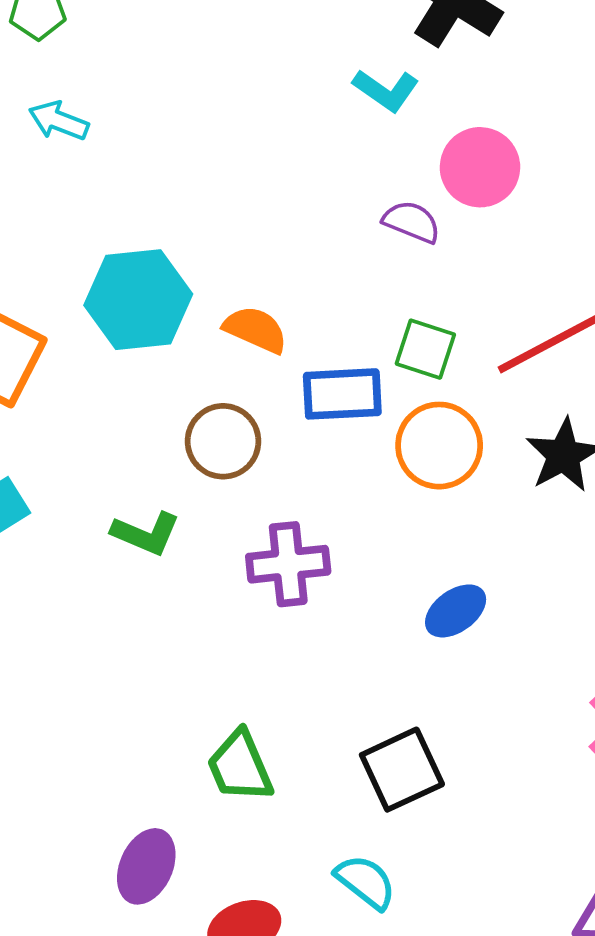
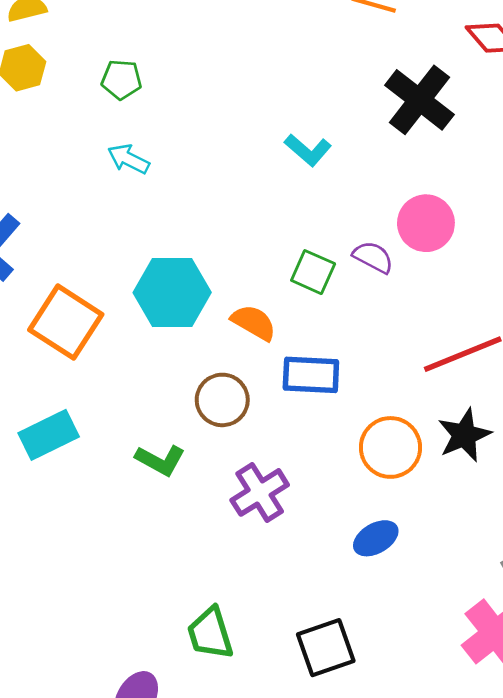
cyan L-shape: (386, 90) -> (308, 150), moved
green square: (425, 349) -> (313, 272), moved
orange circle: (439, 446) -> (390, 447), moved
purple cross: (288, 564) -> (260, 492), turned -32

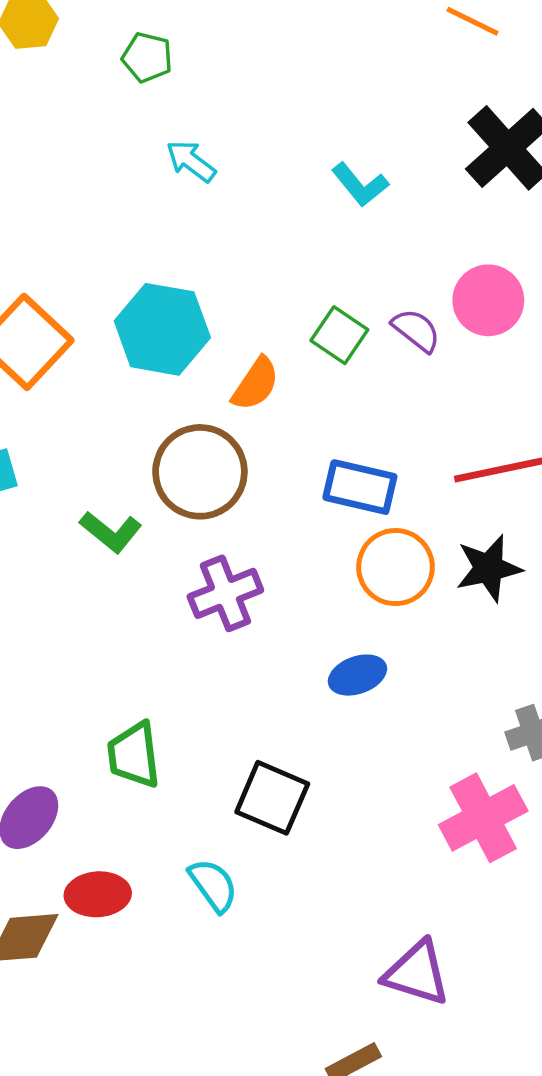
cyan arrow: (128, 159) -> (191, 161), moved
orange semicircle: (254, 323) -> (256, 384), turned 84
blue rectangle: (311, 375) -> (360, 487), moved
brown circle: (222, 400) -> (200, 472), size x1.4
black square: (326, 648) -> (272, 798), turned 32

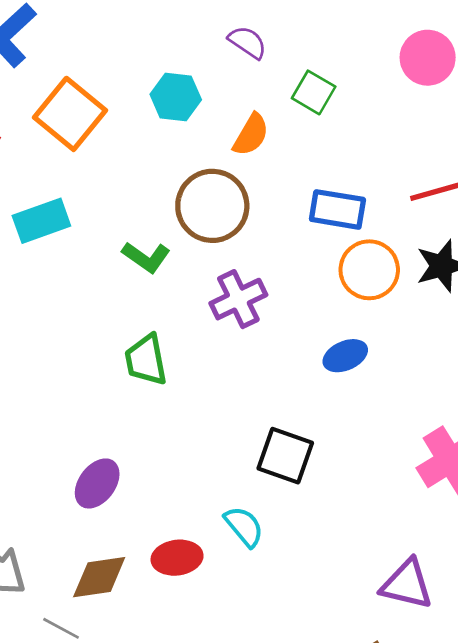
cyan hexagon: (162, 329) -> (176, 97), size x0.7
purple semicircle: (416, 330) -> (248, 42), moved
green trapezoid: (134, 755) -> (146, 360), moved
red ellipse: (98, 894) -> (177, 558), moved

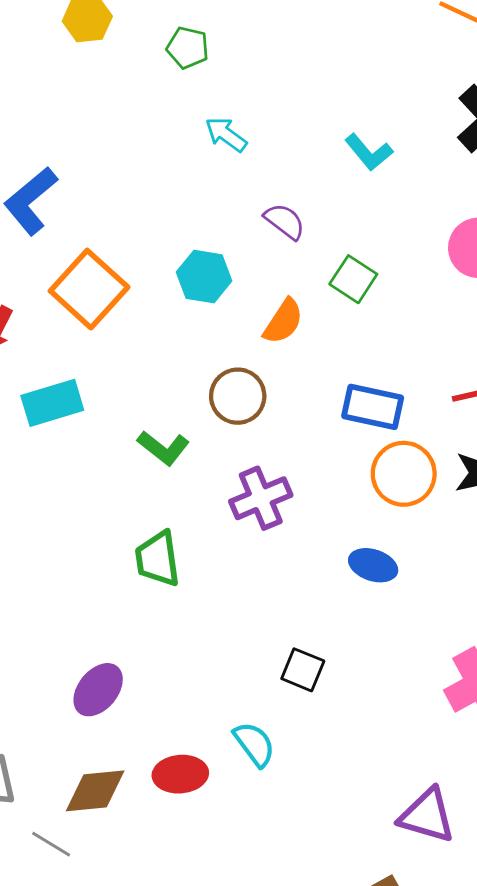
brown circle: (212, 206) -> (238, 396), size x0.7
blue ellipse: (345, 356) -> (373, 565), turned 39
black square: (285, 456) -> (303, 670), size x0.7

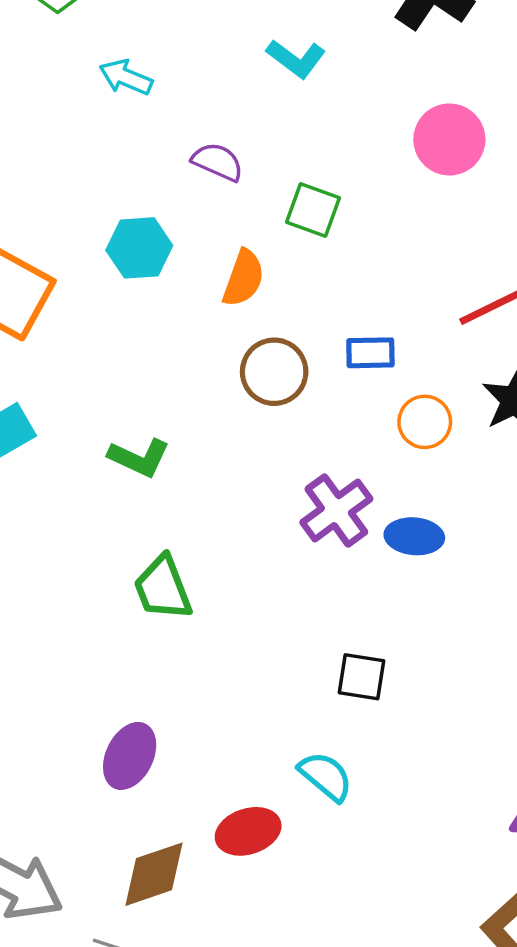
brown circle: (238, 396) -> (274, 372), moved
blue rectangle: (373, 407) -> (370, 353), size x0.7
orange circle: (404, 474) -> (425, 422), size x0.7
purple cross: (261, 498) -> (336, 511), moved

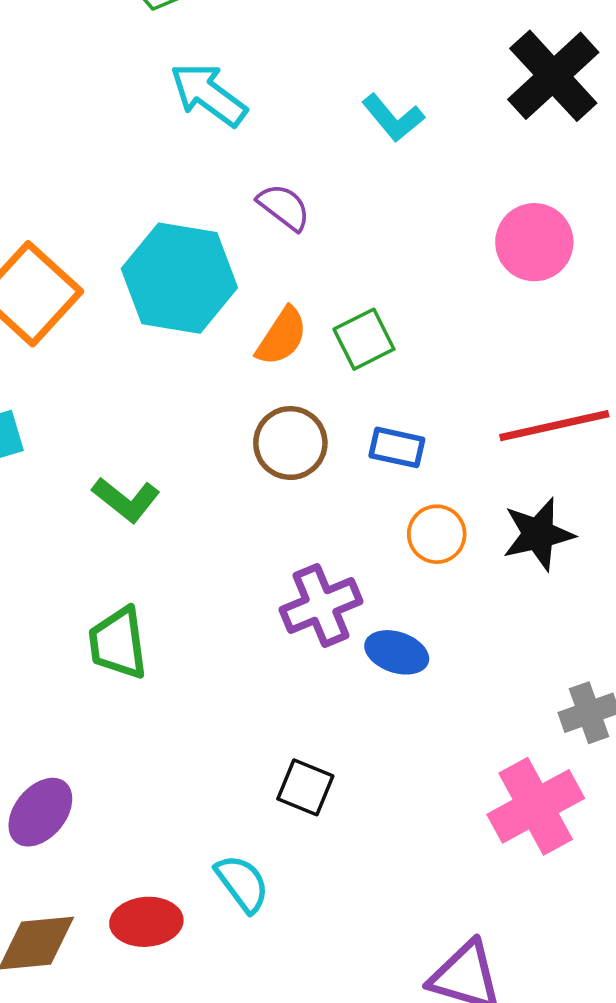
cyan arrow: (126, 77) -> (208, 94), size x1.4
green square: (313, 210) -> (364, 339), moved, turned 30
cyan hexagon: (139, 248) -> (179, 278), size x1.6

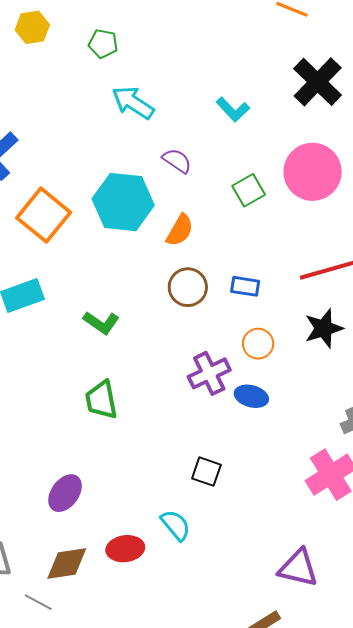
pink circle: (534, 242) -> (313, 172), size x1.4
green square: (364, 339) -> (249, 190), moved
orange circle: (437, 534) -> (258, 344), moved

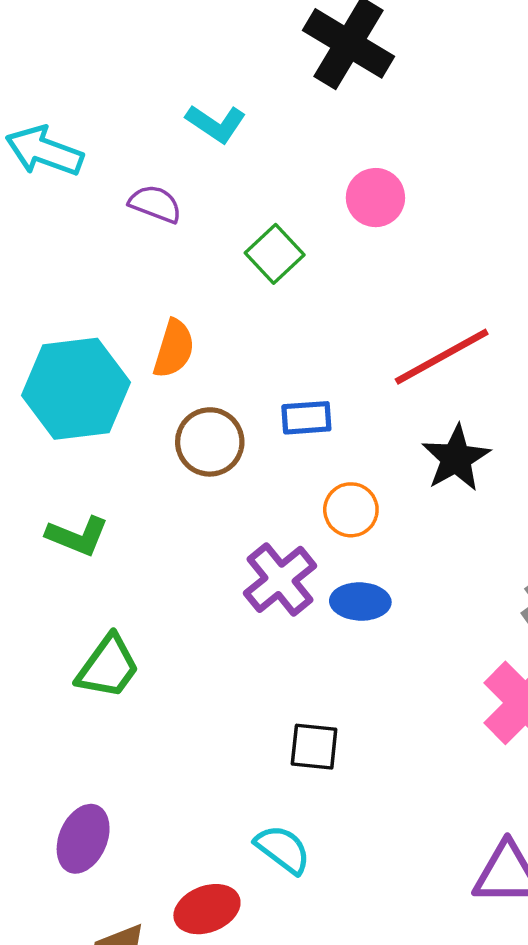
purple semicircle: (177, 161) -> (155, 204), moved
pink circle: (313, 172) -> (375, 198), size x0.6
cyan hexagon: (123, 202) -> (76, 389), moved
green trapezoid: (101, 400) -> (108, 667), turned -120

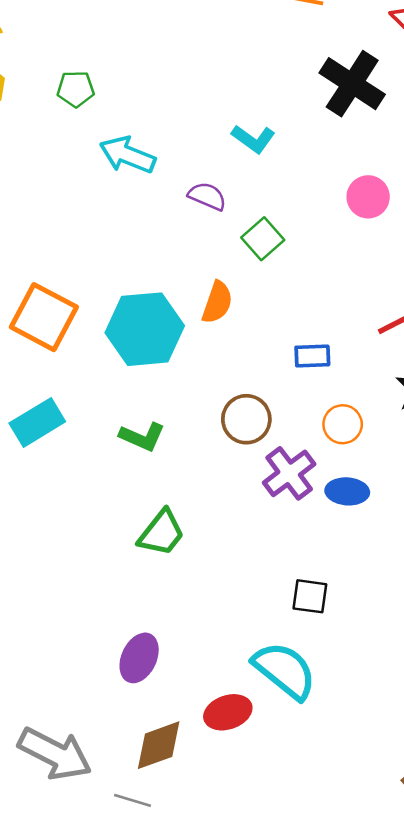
green square: (275, 254) -> (263, 239), moved
brown circle: (210, 442) -> (246, 419), moved
cyan semicircle: (283, 849) -> (285, 670), size x1.6

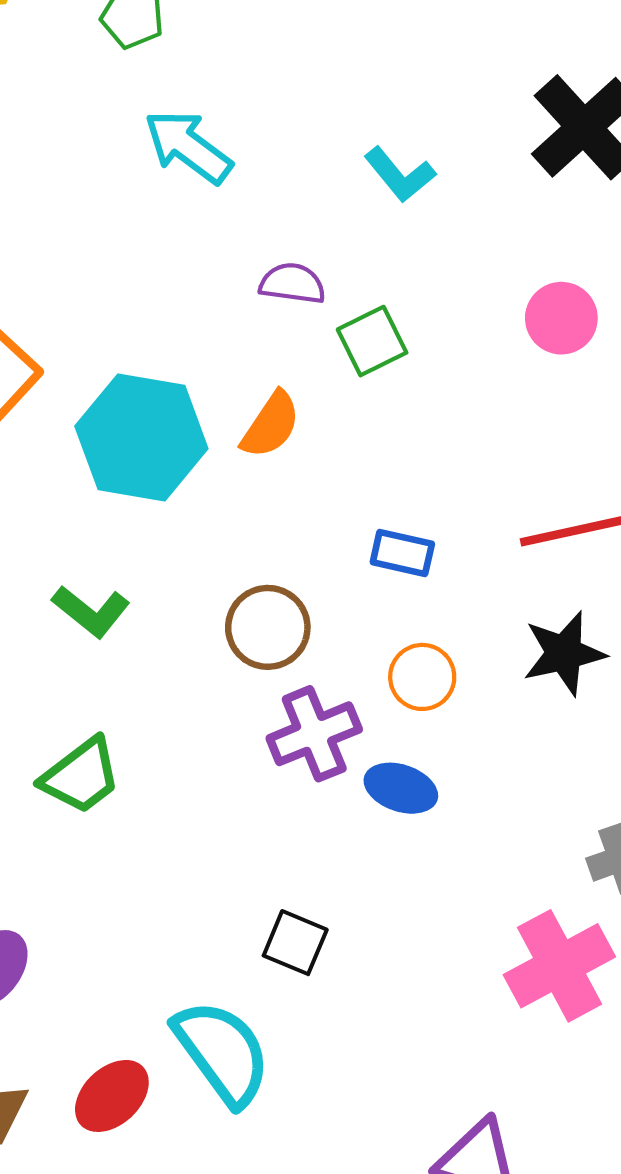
purple semicircle: (207, 196) -> (292, 283), moved, turned -30
red ellipse: (228, 712) -> (112, 1096), turned -39

